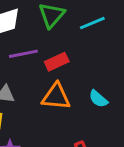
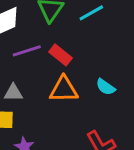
red rectangle: (57, 62) -> (60, 55), turned 70

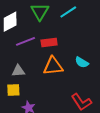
red rectangle: (60, 55) -> (49, 42), turned -42

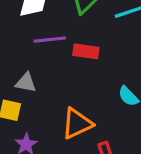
orange triangle: (53, 66) -> (77, 124), moved, turned -35

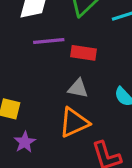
gray triangle: (26, 83) -> (78, 88), moved

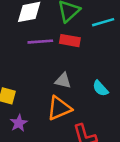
red rectangle: (84, 53) -> (70, 41), moved

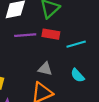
cyan line: (103, 22) -> (76, 44), moved

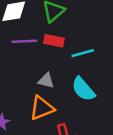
cyan semicircle: (78, 75) -> (83, 89), size x1.5

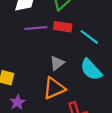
cyan line: (83, 53) -> (89, 37), turned 54
gray triangle: (46, 81) -> (57, 63), turned -49

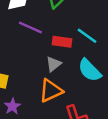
red rectangle: (63, 27) -> (62, 42), moved
purple line: (36, 28) -> (30, 27), turned 30

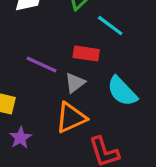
purple line: (30, 27) -> (41, 64), moved
cyan line: (87, 36) -> (110, 26), moved

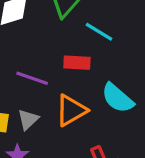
gray triangle: (75, 83) -> (28, 119), moved
orange triangle: (71, 118) -> (71, 110), moved

